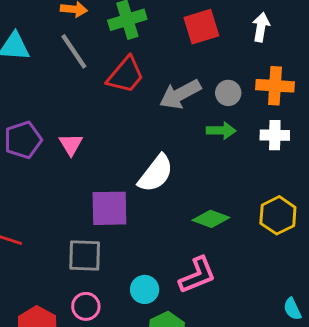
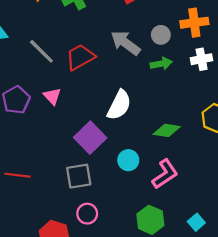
gray line: (74, 51) -> (41, 51), moved
red trapezoid: (126, 75) -> (80, 57), moved, turned -148
gray arrow: (180, 94) -> (126, 43), turned 76
purple square: (109, 208) -> (90, 138), turned -32
cyan circle: (145, 289) -> (128, 160), moved

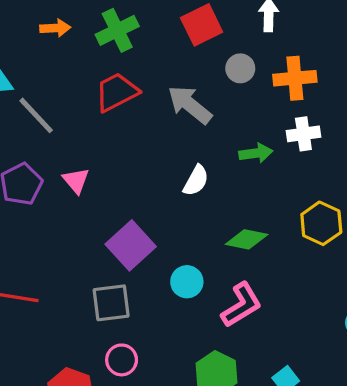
gray circle: (161, 35) -> (240, 68), moved
gray line: (41, 51) -> (36, 115), moved
red trapezoid: (80, 57) -> (117, 92), moved
green arrow: (161, 64) -> (256, 153), moved
white semicircle: (119, 105) -> (196, 181), moved, size x0.7

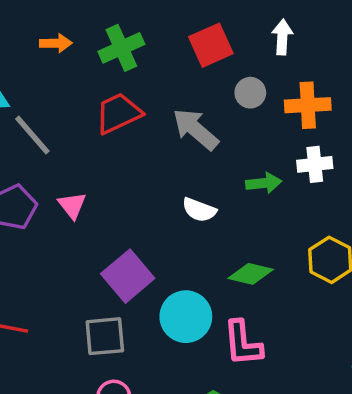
white semicircle: (196, 181) -> (199, 210), turned 80
cyan circle: (187, 282) -> (186, 317), size x1.5
pink L-shape: (241, 305) -> (243, 343), turned 114

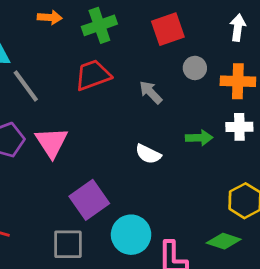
white arrow: (282, 37) -> (238, 28), moved
gray arrow: (195, 129) -> (151, 92), size x0.7
pink triangle: (72, 205) -> (52, 142), size x1.5
green diamond: (251, 274) -> (224, 241), moved

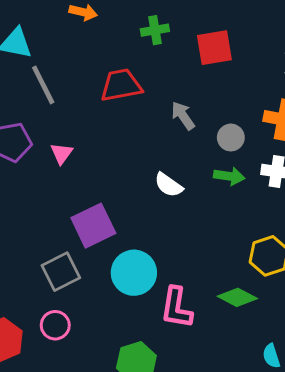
green cross: (99, 25) -> (155, 30), moved, size x0.7
gray circle: (195, 68) -> (231, 138), moved
pink triangle: (52, 142) -> (62, 153), size x0.6
gray square: (68, 244) -> (61, 272), turned -36

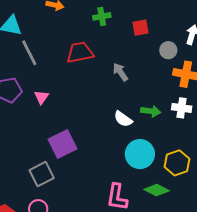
red square: (214, 48) -> (140, 28), size x0.7
gray circle: (231, 138) -> (168, 50), moved
white semicircle: (169, 185) -> (123, 119), moved
cyan circle: (134, 273) -> (140, 154), moved

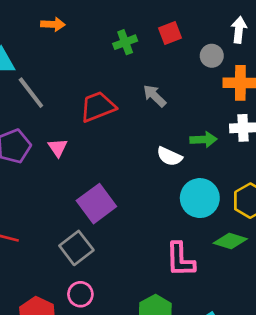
green cross: (102, 16) -> (125, 42), moved
red trapezoid: (80, 53) -> (98, 107), moved

